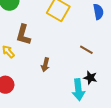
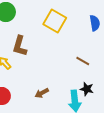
brown arrow: (45, 65) -> (42, 93), moved, turned 48

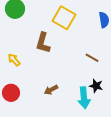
brown L-shape: (20, 46) -> (43, 43), moved

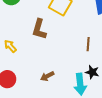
brown line: (92, 58) -> (88, 44), turned 64

